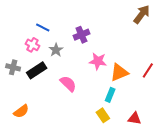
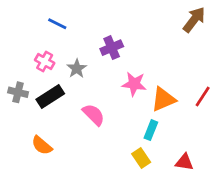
blue line: (43, 28) -> (57, 24), moved
orange semicircle: (21, 111) -> (42, 145), moved, turned 77

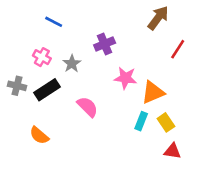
brown arrow: (194, 20) -> (158, 18), moved
red line: (203, 96) -> (178, 49), moved
yellow rectangle: (141, 158) -> (166, 122), moved

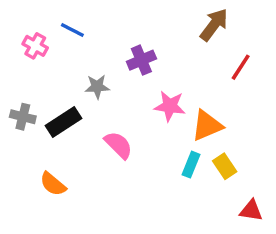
pink cross: (42, 57) -> (35, 46), moved
gray star: (72, 64) -> (97, 87), turned 30
red triangle: (172, 151) -> (251, 211), moved

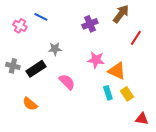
purple cross: (141, 60) -> (90, 24), moved
orange triangle: (207, 126) -> (117, 71), turned 48
cyan rectangle: (191, 165) -> (108, 93), turned -40

